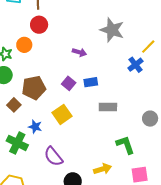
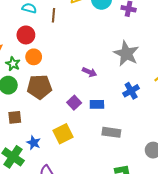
red circle: (39, 25) -> (26, 35), moved
blue cross: (135, 65) -> (131, 91), moved
brown pentagon: (34, 88) -> (39, 87), moved
brown square: (14, 105) -> (15, 117), turned 32

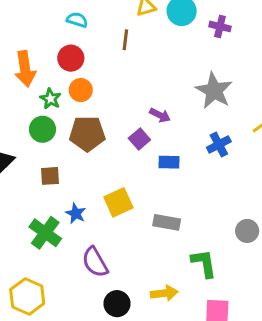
brown line: (53, 15) -> (125, 40), moved
purple square: (74, 103) -> (139, 139), moved
gray rectangle: (111, 132) -> (167, 222), moved

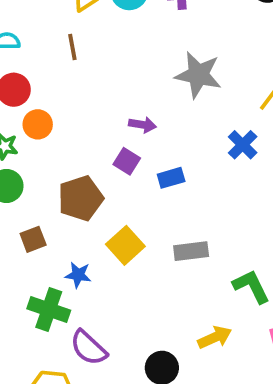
brown pentagon: (87, 134) -> (81, 198), moved
blue cross: (219, 144) -> (243, 145), moved
purple semicircle: (95, 262) -> (89, 348), moved

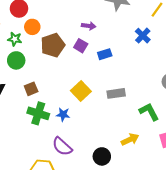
brown pentagon: (81, 198) -> (53, 45), moved
blue star: (78, 275) -> (63, 114), moved
green cross: (49, 310) -> (38, 113), moved

